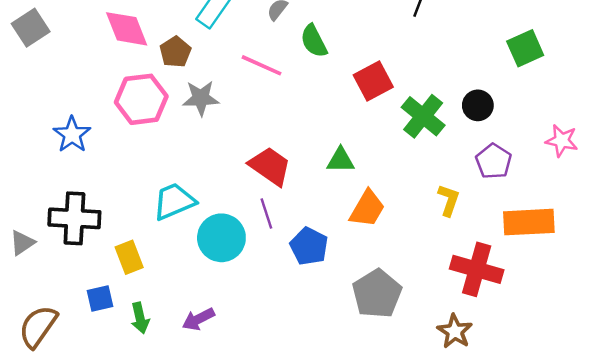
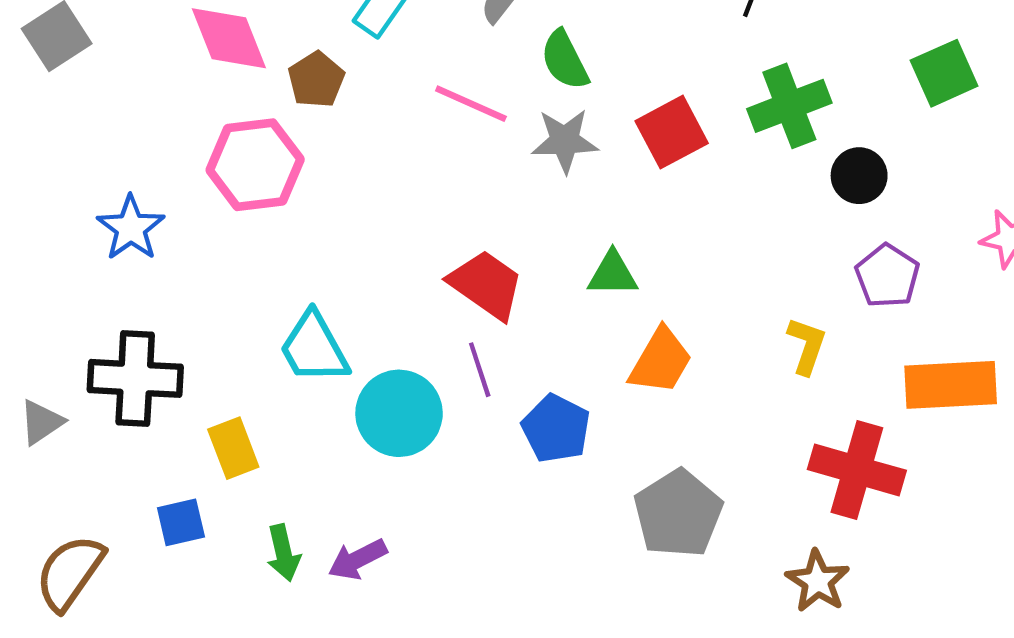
gray star: (201, 98) -> (565, 141), moved
green cross: (423, 116) -> (789, 106), moved, turned 30
cyan trapezoid: (174, 201) -> (314, 348), turned -96
green arrow: (140, 318) -> (283, 553), moved

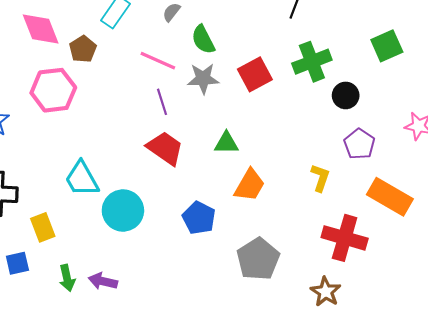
purple line: (480, 370) -> (162, 102), moved
orange rectangle: (951, 385) -> (390, 197), turned 33
purple arrow: (358, 559) -> (103, 281), turned 40

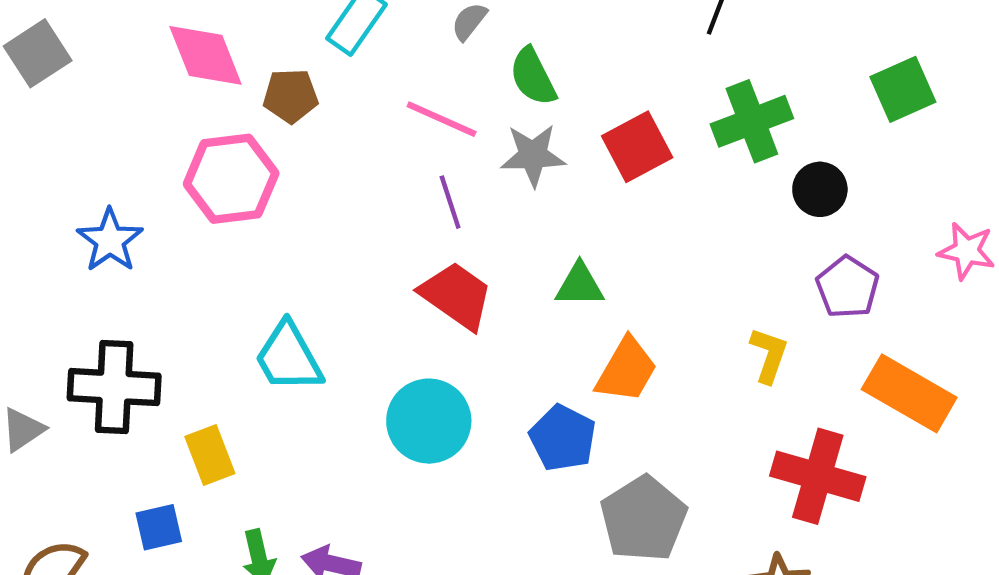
brown pentagon: (83, 49) -> (291, 96), turned 30
cyan circle: (123, 210) -> (429, 421), moved
blue pentagon: (199, 218) -> (563, 438), moved

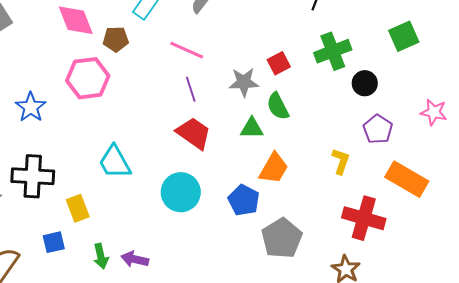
green semicircle: (533, 77) -> (278, 106), moved
red square: (637, 147) -> (279, 63), size x0.7
gray star: (533, 155) -> (244, 82), moved

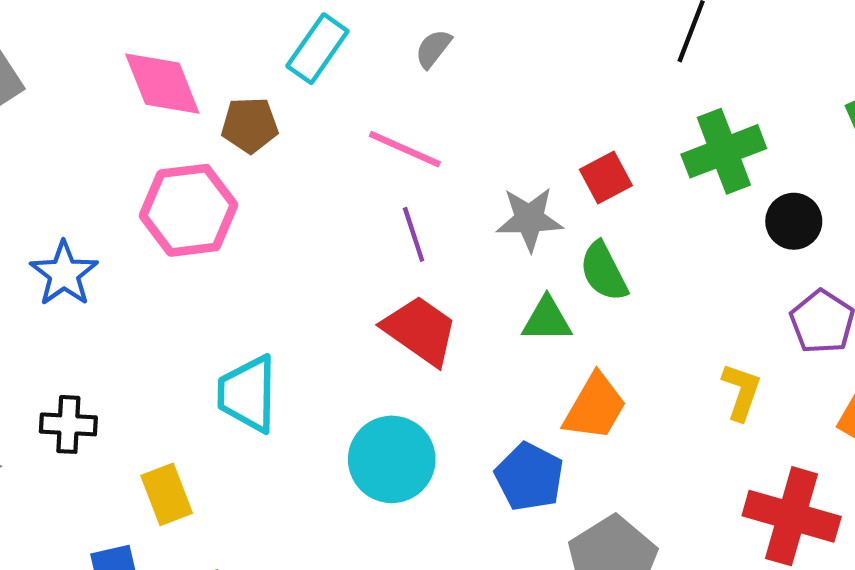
cyan trapezoid: (115, 162) -> (248, 394), turned 30
black cross: (33, 176) -> (68, 424), size x0.6

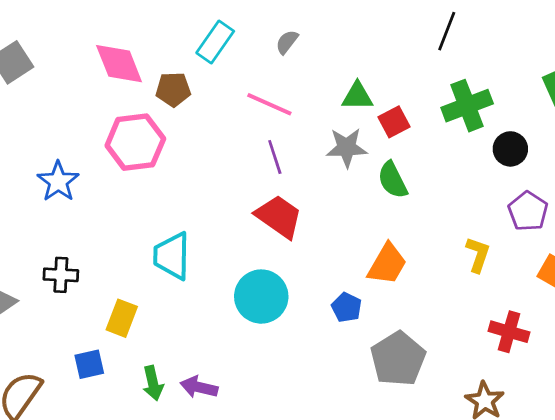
green triangle: (547, 320) -> (357, 96), moved
blue pentagon: (529, 477) -> (347, 307), size x0.7
yellow rectangle: (167, 494) -> (122, 318), turned 42
red cross: (792, 516) -> (509, 332), size x0.7

